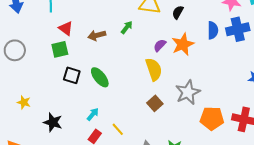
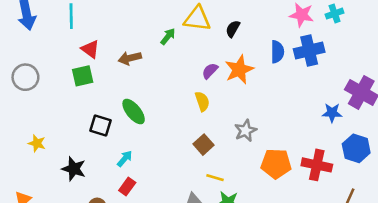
green arrow: (127, 27) -> (168, 36), moved
yellow semicircle: (154, 69) -> (202, 101), size x0.7
black square: (72, 75) -> (101, 126), moved
gray star: (188, 92) -> (246, 131), size x0.7
yellow line: (118, 129) -> (215, 178), moved, turned -32

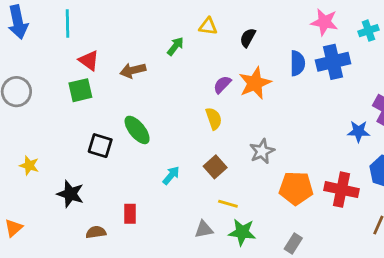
cyan cross: (335, 14) -> (368, 31), moved
yellow triangle: (197, 19) -> (208, 26), size x0.6
cyan arrow: (125, 159) -> (171, 175), moved
red rectangle: (127, 187) -> (130, 214), turned -36

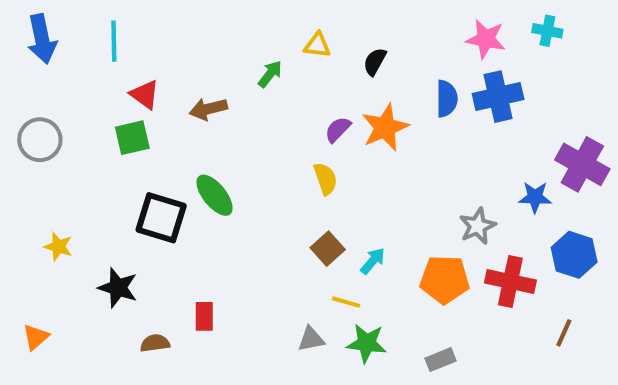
cyan cross: (368, 31) -> (547, 31), moved, turned 30
black square: (100, 146) -> (161, 218), size x1.4
gray star: (262, 151) -> (478, 226), moved
cyan arrow: (171, 175) -> (373, 261), moved
gray rectangle: (293, 244) -> (441, 360), turned 36

